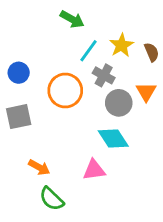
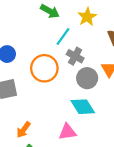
yellow star: (121, 45) -> (87, 17), moved
orange arrow: (39, 167) -> (24, 130), turned 98

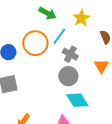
orange circle: (44, 68) -> (35, 43), moved
gray circle: (87, 78) -> (68, 76), moved

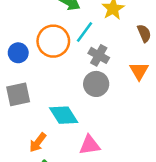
cyan diamond: (77, 100) -> (64, 115), moved

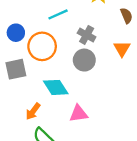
cyan line: (84, 32) -> (58, 14), moved, turned 30
orange circle: (53, 41) -> (42, 46), moved

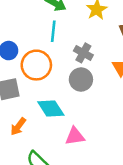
cyan line: (58, 14) -> (53, 31), turned -60
orange arrow: (33, 111) -> (18, 127), moved

